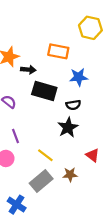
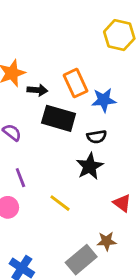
orange rectangle: (58, 51) -> (76, 83), moved, turned 54
brown star: (70, 175) -> (107, 241), moved
gray rectangle: (41, 181) -> (81, 260), moved

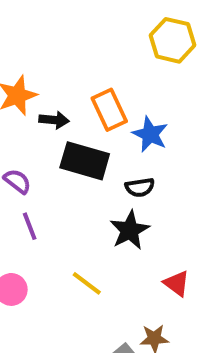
blue star: (104, 100) -> (150, 134), turned 30
purple line: (20, 178) -> (30, 226), moved

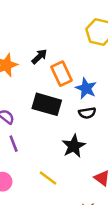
black arrow: (54, 120) -> (39, 56), moved, turned -49
black semicircle: (140, 187) -> (87, 113), moved

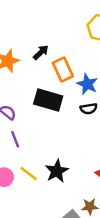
black star: (74, 146) -> (57, 171), moved
yellow line: (48, 178) -> (29, 173), moved

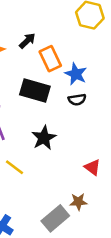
black star: (57, 171) -> (44, 138), moved

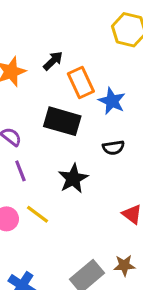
black semicircle: (77, 100) -> (113, 148), moved
brown star: (78, 202) -> (124, 265), moved

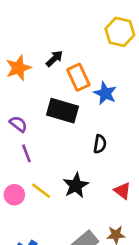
black semicircle: (113, 148) -> (100, 144), moved, turned -72
black star: (73, 179) -> (76, 185), moved

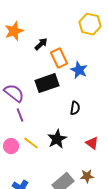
orange star: (18, 68) -> (14, 31), moved
black rectangle: (62, 111) -> (47, 83), turned -35
purple semicircle: (18, 124) -> (14, 93), size x1.5

